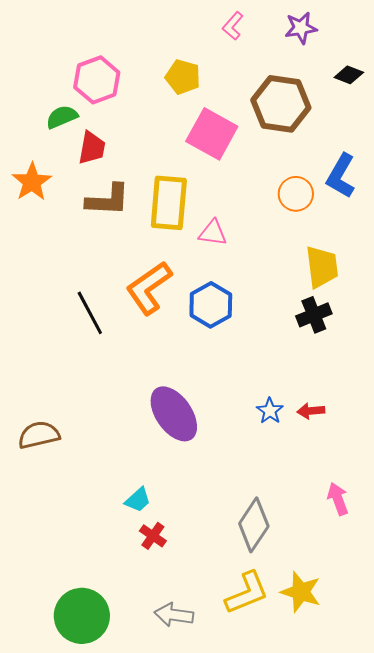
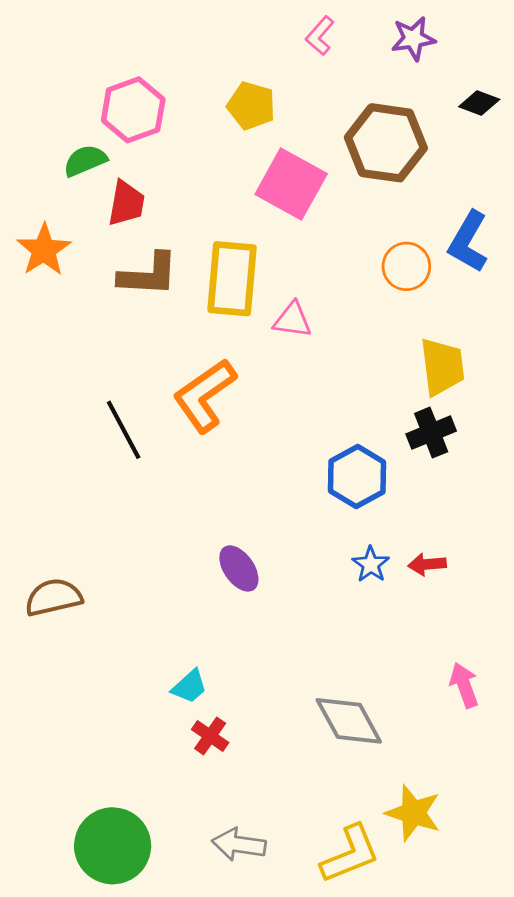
blue hexagon: (211, 305) -> (357, 476), moved
purple ellipse: (174, 414) -> (239, 568), size x0.6
gray diamond: (254, 525) -> (349, 721), turned -62
yellow L-shape: (247, 593) -> (350, 854), moved

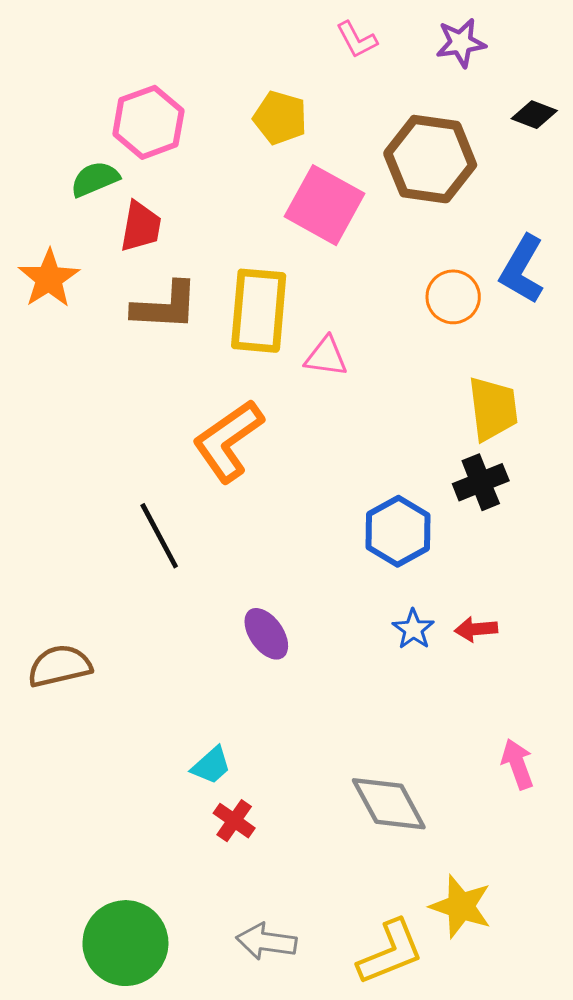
pink L-shape: (320, 36) -> (357, 40), turned -69
black line: (124, 430) -> (159, 536), moved

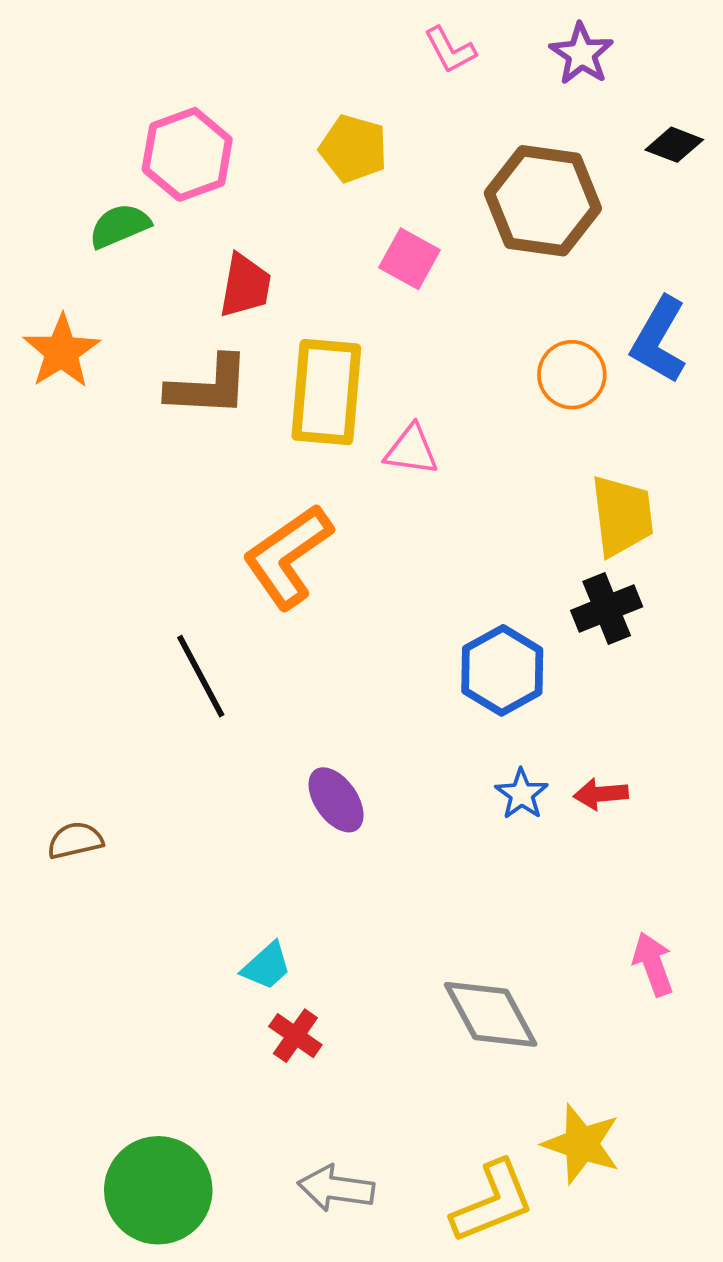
purple star: (461, 43) -> (581, 54), turned -30
pink square: (325, 205) -> (409, 259), size x0.6
red trapezoid: (141, 226) -> (245, 286), moved
brown semicircle: (60, 666) -> (75, 840), size x0.7

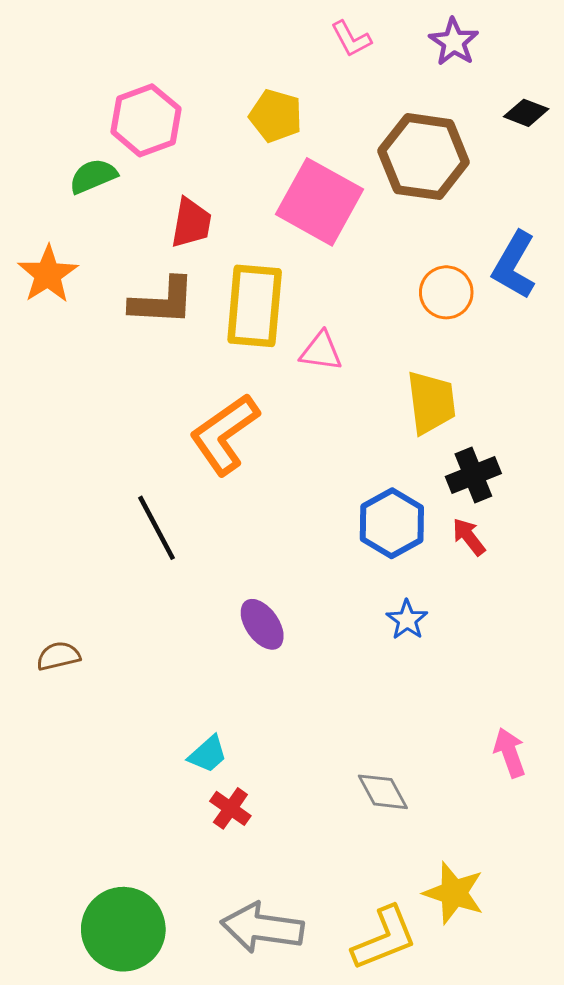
pink square: (409, 259) -> (319, 202), size x1.8
yellow trapezoid: (622, 516) -> (431, 403), moved
red arrow: (601, 794) -> (469, 537), moved, turned 57
gray diamond: (491, 1014) -> (383, 792), size x0.7
gray arrow: (336, 1188) -> (262, 928), size x1.4

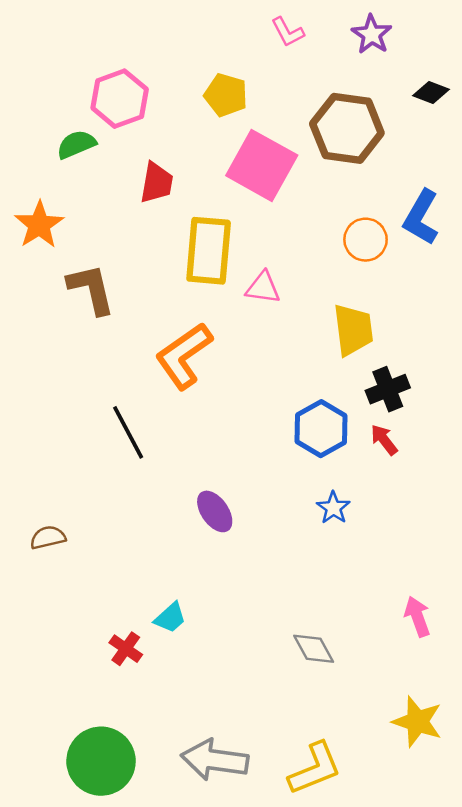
brown L-shape: (163, 301) -> (91, 289), moved, turned -106
red cross: (230, 808) -> (126, 649), moved
yellow star: (454, 893) -> (417, 722), moved

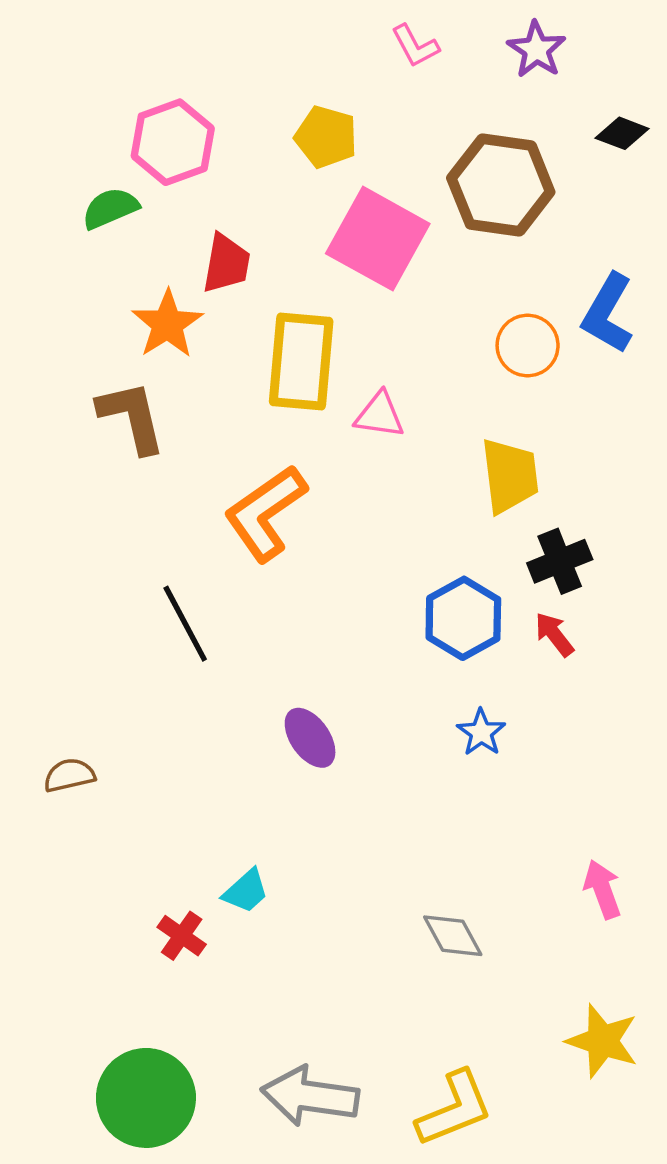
orange star: (39, 225) -> (167, 324), moved

